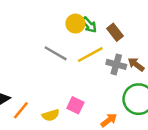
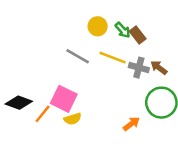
green arrow: (89, 25) -> (123, 30), moved
yellow line: (90, 55) -> (113, 58), turned 50
pink square: (75, 105) -> (64, 99), moved, size x1.5

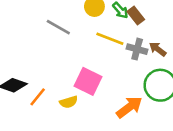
gray line: (78, 56) -> (58, 27), moved
pink square: (64, 99) -> (88, 81), moved
orange arrow: (131, 124) -> (129, 107), size x1.5

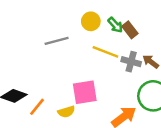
gray line: (58, 27) -> (57, 41), turned -45
pink square: (88, 81) -> (85, 92), turned -35

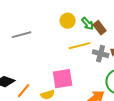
gray line: (57, 41) -> (22, 35), moved
yellow line: (105, 52) -> (80, 46), turned -35

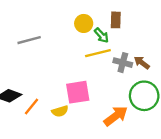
green arrow: (88, 24) -> (101, 35), moved
brown rectangle: (100, 28) -> (116, 20), moved, turned 40

